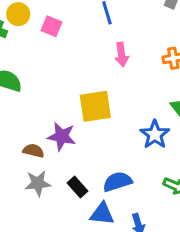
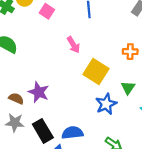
pink arrow: (122, 55) -> (73, 45), moved, turned -35
yellow square: (95, 106) -> (96, 71), moved, turned 30
black rectangle: (77, 187) -> (43, 131), size x1.5

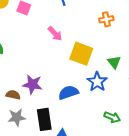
orange cross: (130, 52) -> (106, 19), moved
black rectangle: (43, 131) -> (44, 119), turned 35
blue semicircle: (72, 133) -> (68, 92), moved

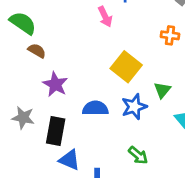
pink arrow: (55, 34) -> (105, 17), moved
brown semicircle: (13, 95) -> (37, 51), moved

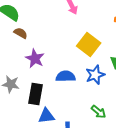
blue triangle: (69, 160) -> (46, 116), turned -30

